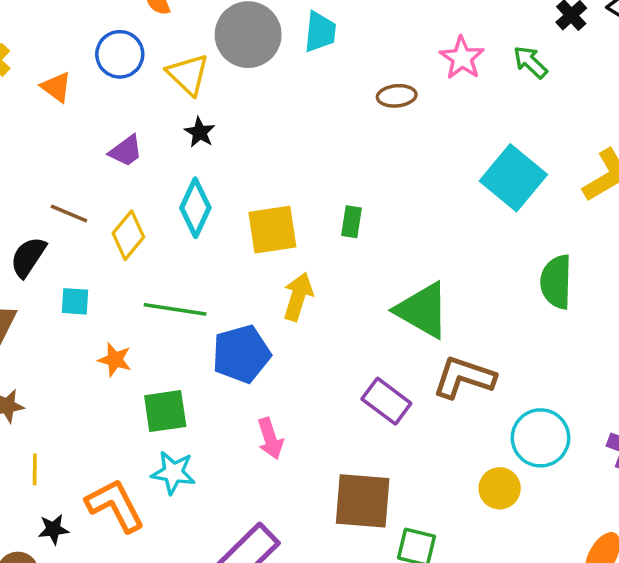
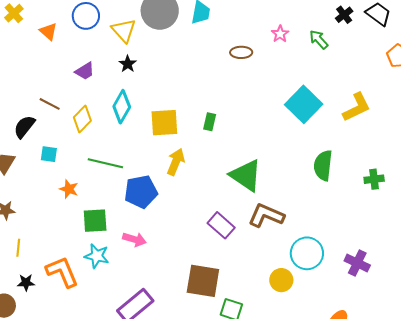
pink star: (462, 58) -> (280, 34), size x0.7
pink arrow: (270, 439) -> (134, 239), moved, turned -60

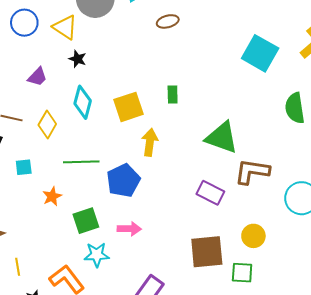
brown ellipse: (241, 52) -> (168, 21), moved
orange star: (69, 189) -> (52, 196), turned -30
yellow circle: (281, 280) -> (253, 236), moved

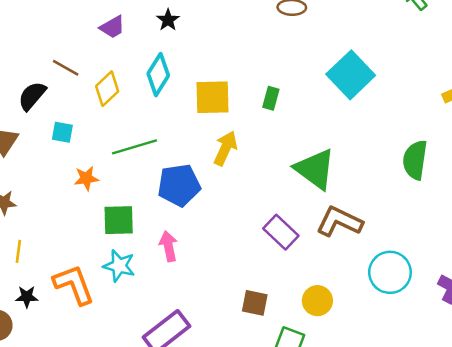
cyan square: (260, 53) -> (351, 75), moved
green line: (81, 162) -> (135, 147), turned -32
pink arrow: (129, 229) -> (168, 246), turned -120
brown square: (207, 252) -> (255, 303), size x0.6

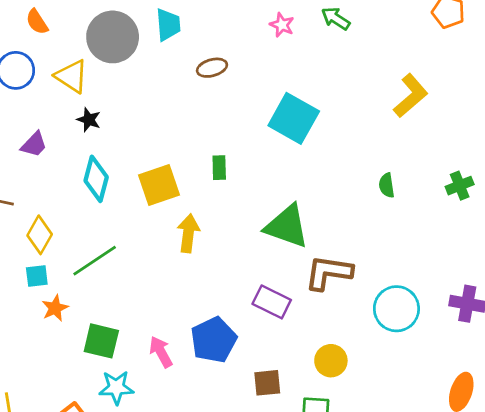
yellow diamond: (107, 89) -> (40, 235), moved
cyan square: (62, 132) -> (37, 276), moved
green semicircle: (415, 160) -> (387, 185), size x0.6
blue pentagon: (179, 185) -> (214, 340), moved
green square: (119, 220) -> (101, 341), turned 32

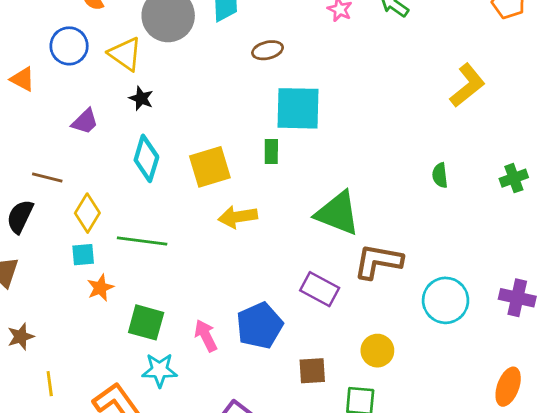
cyan square: (294, 118) -> (298, 108), moved, turned -30
yellow arrow: (188, 233) -> (238, 217), turned -108
green line: (95, 261) -> (142, 241), turned 39

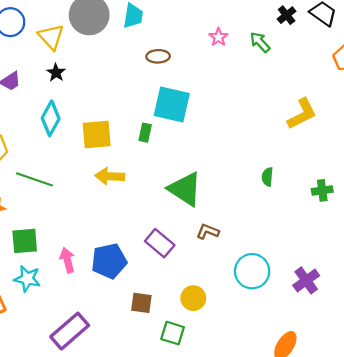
brown L-shape: (378, 261) -> (208, 232), size x0.6
purple cross: (517, 298) -> (306, 280), turned 30
green square: (146, 322) -> (25, 241), turned -32

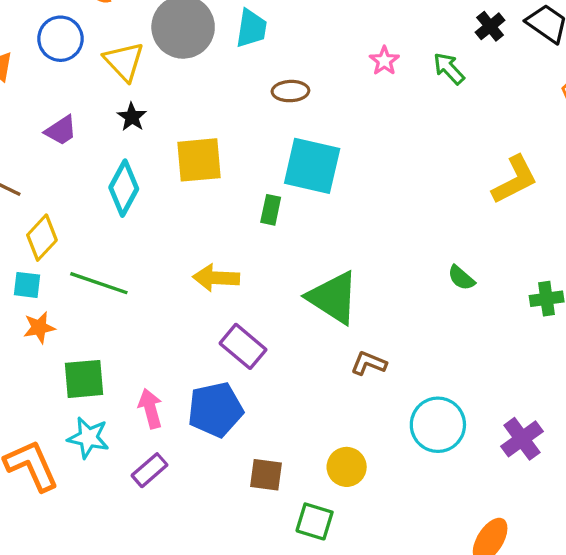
yellow square: (97, 135) -> (199, 160), moved
green semicircle: (267, 177) -> (461, 278), turned -54
purple rectangle: (160, 243) -> (243, 346), moved
purple rectangle: (70, 331) -> (150, 470), moved, size x0.6

